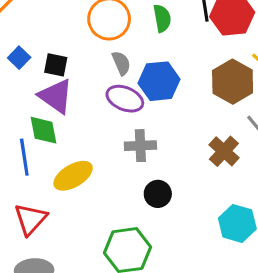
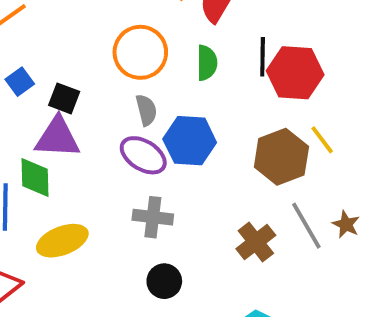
purple triangle: (56, 96) -> (57, 138), turned -42

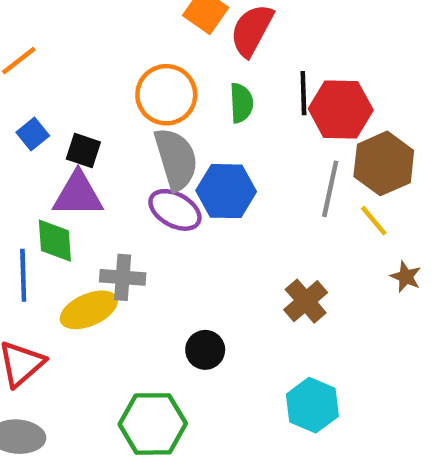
gray semicircle: (146, 110) -> (176, 159), size x1.8
yellow line: (322, 140) -> (374, 221), moved
brown hexagon: (281, 157) -> (384, 163), moved
gray cross: (153, 217) -> (123, 277), moved
gray line: (306, 226) -> (330, 189), moved, turned 45

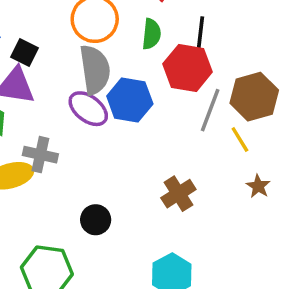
red hexagon: (341, 109) -> (188, 68), moved

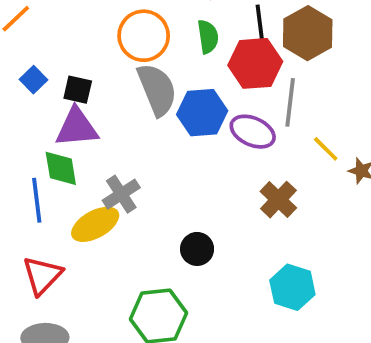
brown hexagon: (254, 97) -> (308, 33), moved
purple ellipse: (88, 109) -> (253, 132), moved
yellow line: (240, 140) -> (326, 149), moved
gray cross: (40, 155) -> (121, 194), turned -32

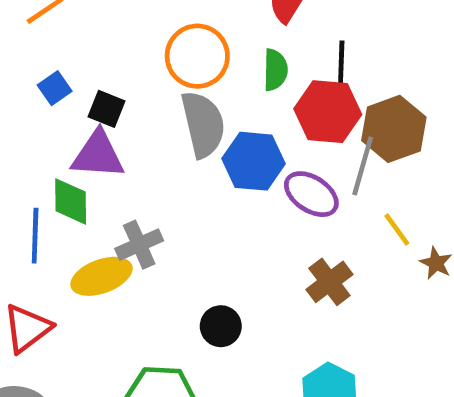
brown hexagon: (308, 33) -> (394, 129), moved

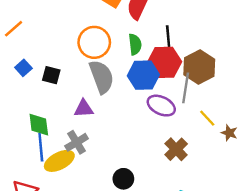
purple triangle: (98, 155) -> (84, 109), moved, size x0.7
blue hexagon: (254, 161) -> (143, 75), moved
blue line: (35, 236) -> (41, 147), moved

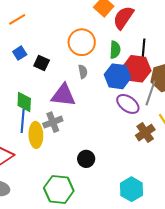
gray semicircle: (102, 77) -> (83, 72), size x0.5
purple triangle: (84, 109) -> (63, 95), size x1.5
brown cross: (176, 149) -> (145, 133), moved
yellow ellipse: (59, 161) -> (36, 135), turned -75

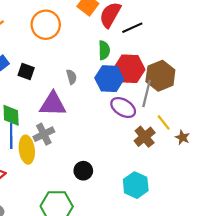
orange circle: (82, 42) -> (46, 25), moved
black line: (143, 49) -> (132, 28), moved, turned 66
cyan hexagon: (131, 189) -> (136, 185), moved

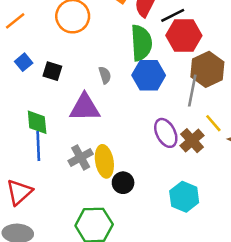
green semicircle: (104, 50) -> (141, 43), size x1.6
red hexagon: (129, 69) -> (184, 36), moved
purple ellipse: (123, 108) -> (166, 133), moved, turned 35
gray cross: (44, 134) -> (81, 157), moved
yellow ellipse: (27, 150) -> (104, 161), moved

